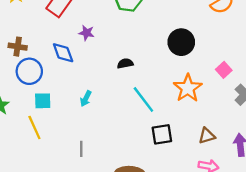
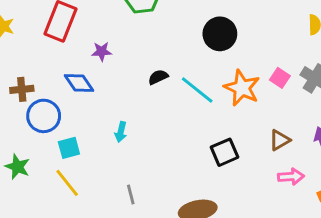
pink square: (224, 70) -> (280, 78), moved
cyan line: (143, 99) -> (197, 90), moved

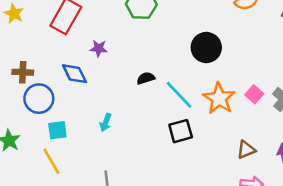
black square: (224, 152) -> (181, 131), moved

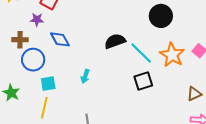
purple star: (99, 48) -> (37, 20), moved
black semicircle: (146, 78) -> (115, 41), size x1.5
yellow line: (51, 161) -> (44, 108), turned 45

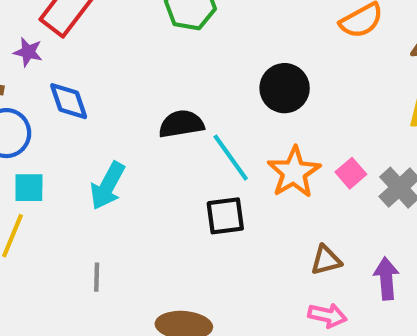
cyan arrow: (85, 76) -> (108, 186), size x1.6

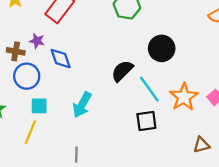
purple star: (28, 52) -> (37, 41), moved
black circle: (285, 88) -> (162, 48), moved
black semicircle: (181, 124) -> (122, 71), turned -35

